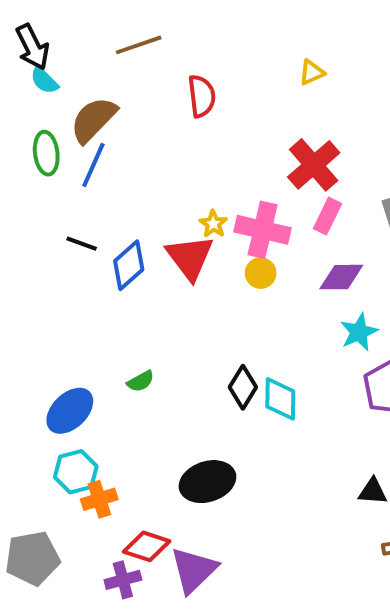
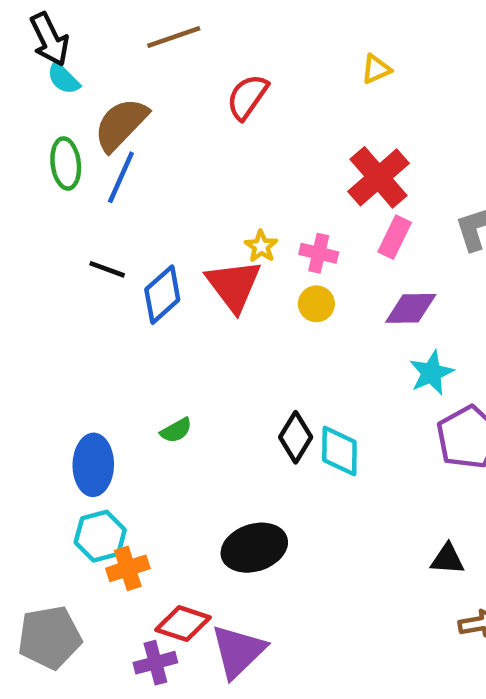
red semicircle: (202, 96) -> (247, 97), turned -138
pink cross: (263, 230) -> (319, 253), size x0.6
blue ellipse: (70, 411) -> (93, 465), turned -45

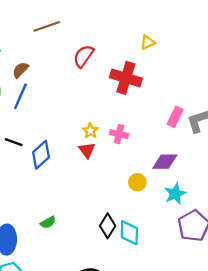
brown semicircle: (121, 124) -> (20, 70), size x0.6
red cross: (379, 177) -> (126, 78), moved, turned -32
pink rectangle: (395, 237) -> (175, 117), moved
red triangle: (234, 285) -> (87, 150), moved, size x0.6
yellow circle: (316, 304) -> (137, 182), moved

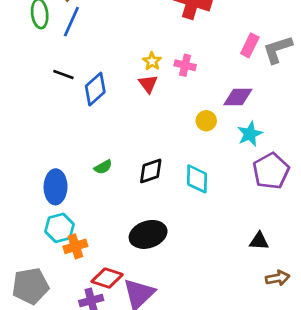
black diamond: (108, 226) -> (151, 171), moved, turned 40

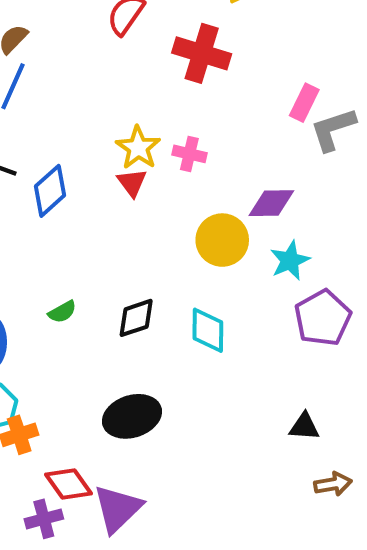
pink rectangle: (250, 45) -> (304, 103), moved
yellow star: (152, 61) -> (138, 148), size x1.5
yellow circle: (206, 121) -> (222, 240), size x1.6
red diamond: (107, 278) -> (68, 484), turned 36

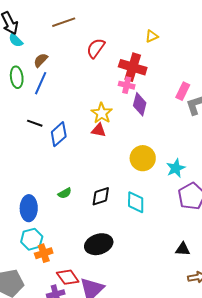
pink cross: (189, 154) -> (127, 85), moved
red triangle: (132, 183) -> (99, 130), turned -42
purple diamond: (271, 203) -> (140, 104), moved, turned -75

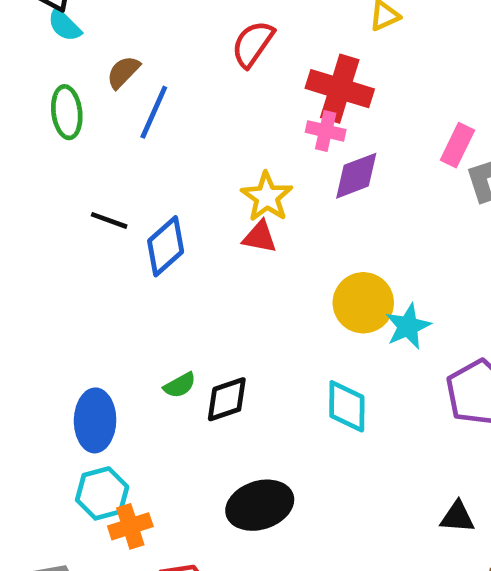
blue line: (41, 83) -> (154, 112), moved
purple diamond: (140, 104) -> (356, 176), turned 55
cyan star: (176, 168) -> (408, 326), moved
black diamond: (101, 196) -> (227, 399), moved

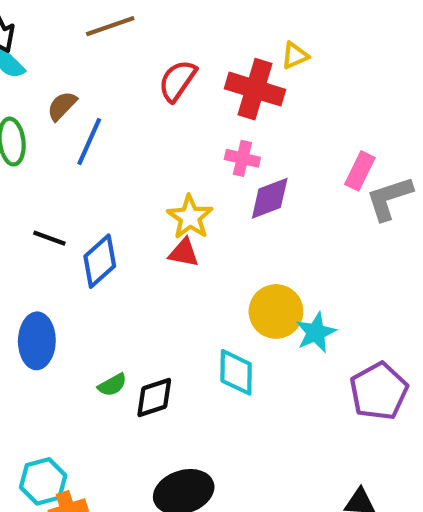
red cross: (340, 89) -> (255, 89), moved
cyan diamond: (347, 406) -> (236, 372), moved
blue ellipse: (95, 420) -> (37, 341), moved

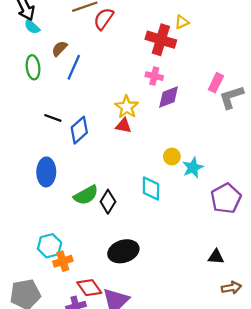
red semicircle: (177, 81) -> (104, 19), moved
yellow circle: (276, 311) -> (172, 157), size x0.6
green semicircle: (112, 385) -> (86, 195), size x1.6
black diamond: (154, 397) -> (108, 202), turned -40

